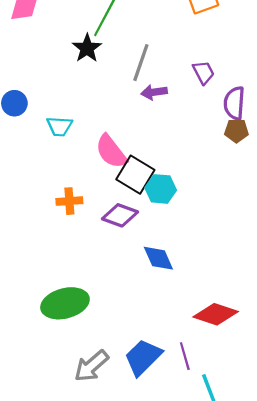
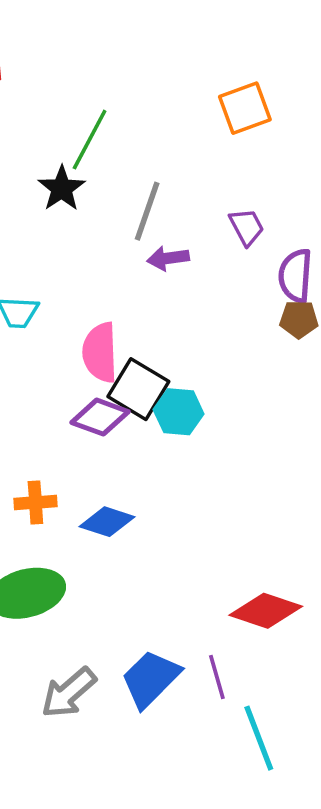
pink semicircle: (111, 152) -> (100, 352), turned 36
orange cross: (69, 201) -> (35, 503), moved
purple diamond: (120, 215) -> (100, 417), moved
blue diamond: (158, 258) -> (107, 522), moved, turned -48

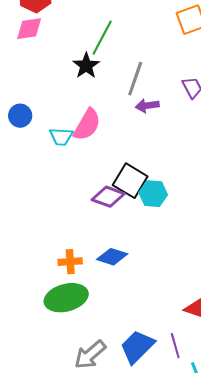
pink semicircle: (100, 352) -> (87, 125), moved, turned -148
orange cross: (35, 503) -> (70, 262), moved

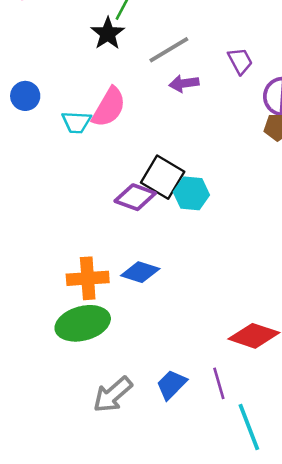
gray line: (135, 79) -> (169, 50), turned 40
orange cross: (70, 262) -> (88, 278), size x1.4
blue trapezoid: (137, 347) -> (171, 385), size x0.7

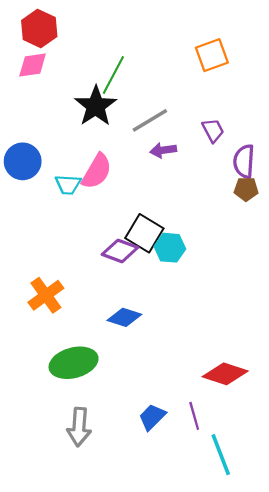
black star: (108, 33) -> (96, 106), size x1.4
blue circle: (25, 96) -> (23, 161), size x1.4
orange cross: (88, 278) -> (46, 295), moved, turned -32
gray arrow: (113, 395) -> (79, 427), moved, turned -45

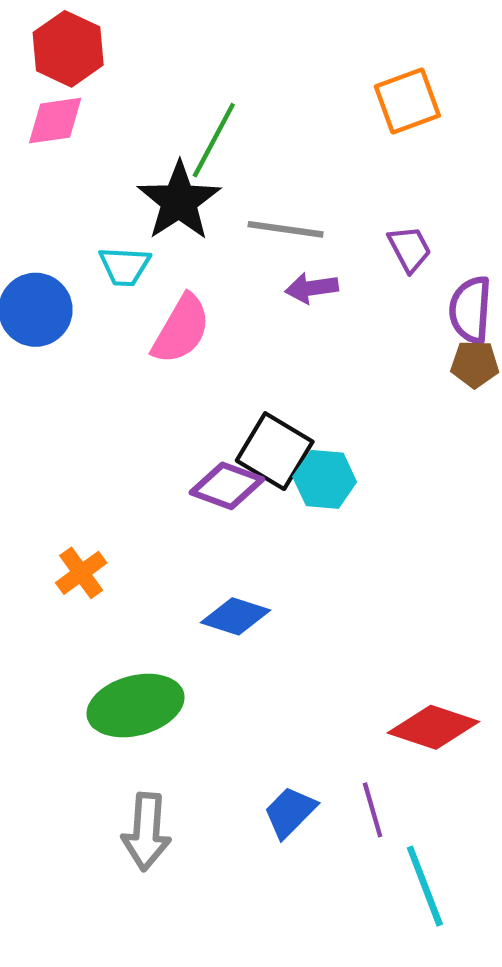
gray line: (150, 120) -> (286, 229), turned 39
cyan trapezoid: (68, 185) -> (125, 266), moved
orange cross: (46, 295) -> (81, 573), size x0.7

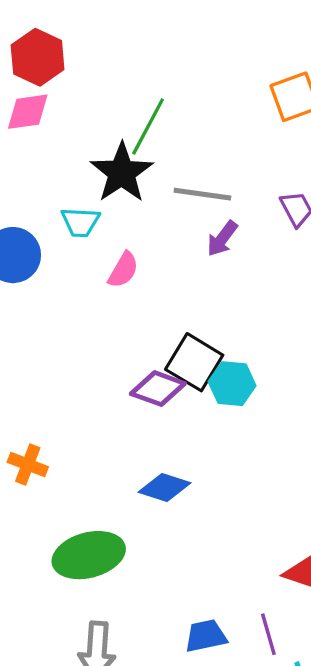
purple arrow: (312, 288) -> (222, 239), turned -45
pink semicircle: (181, 329) -> (123, 270), size x0.7
orange cross: (81, 573) -> (28, 464), moved, turned -33
blue trapezoid: (290, 812) -> (206, 636), turned 33

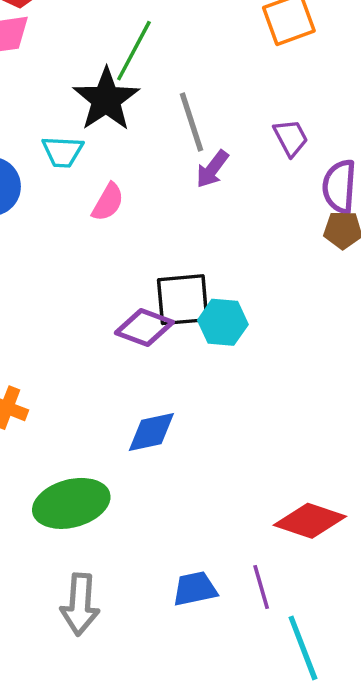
gray line: (202, 194) -> (191, 122), turned 64
black square: (194, 362) -> (183, 300), turned -36
blue diamond: (165, 487) -> (151, 432), turned -30

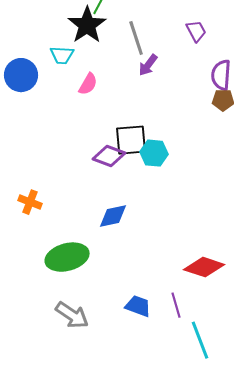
purple trapezoid: (291, 138) -> (196, 31), moved
blue trapezoid: (195, 589) -> (138, 306), turned 32
gray arrow: (80, 604) -> (72, 315), turned -60

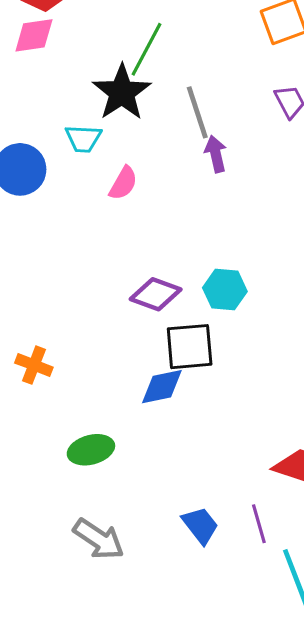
purple arrow: (148, 65) -> (216, 154), turned 130
black square: (131, 140) -> (190, 347), moved
green ellipse: (67, 257) -> (91, 450), size x0.7
blue trapezoid: (138, 306) -> (200, 525), turned 32

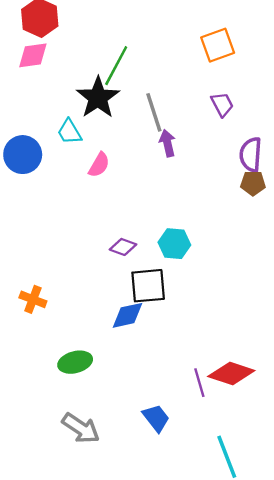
cyan trapezoid: (83, 139) -> (69, 132), turned 56
purple diamond: (156, 294) -> (123, 247), size x0.7
purple line: (259, 524) -> (199, 383), moved

